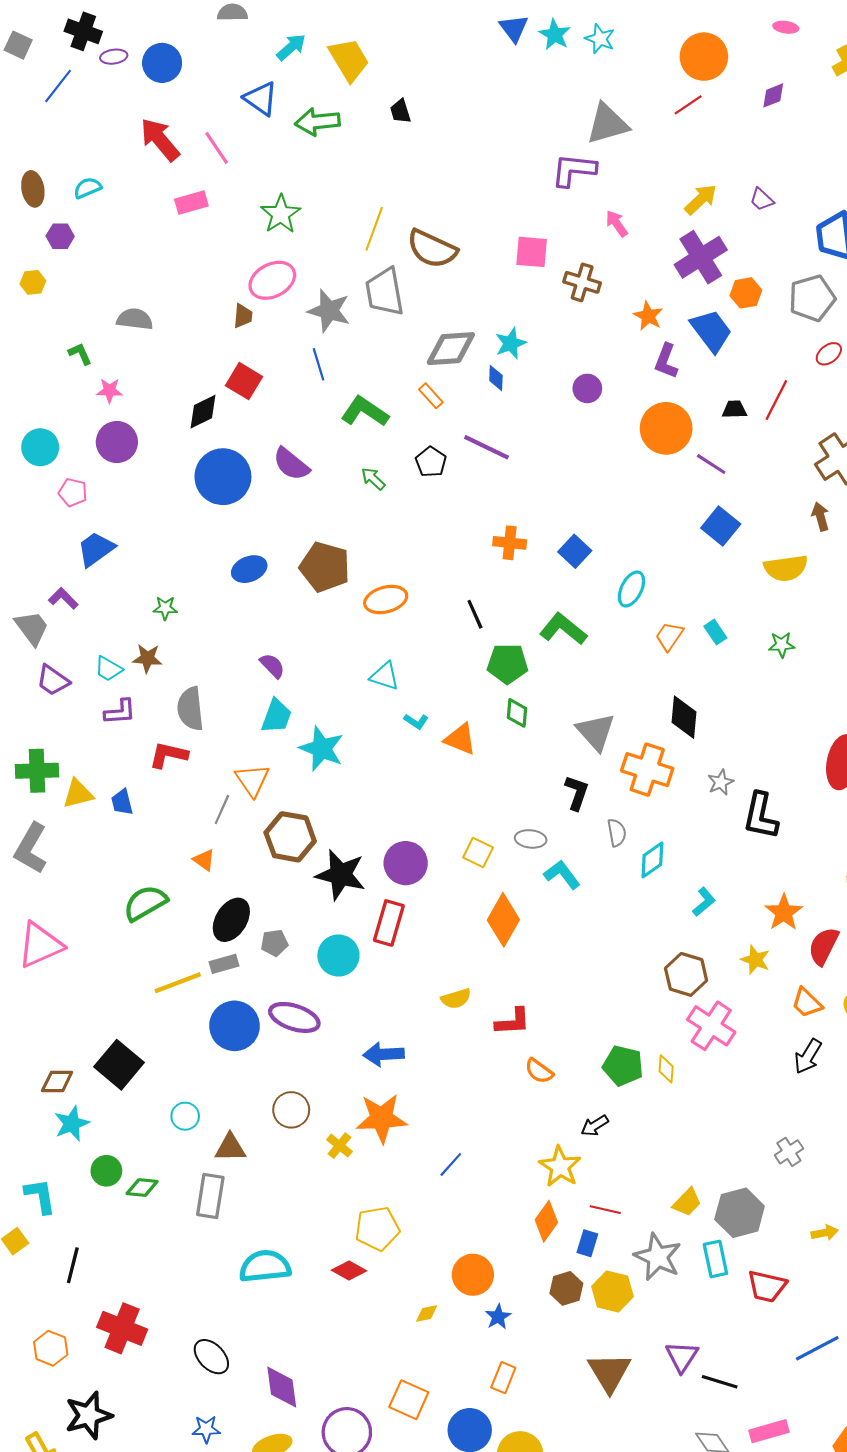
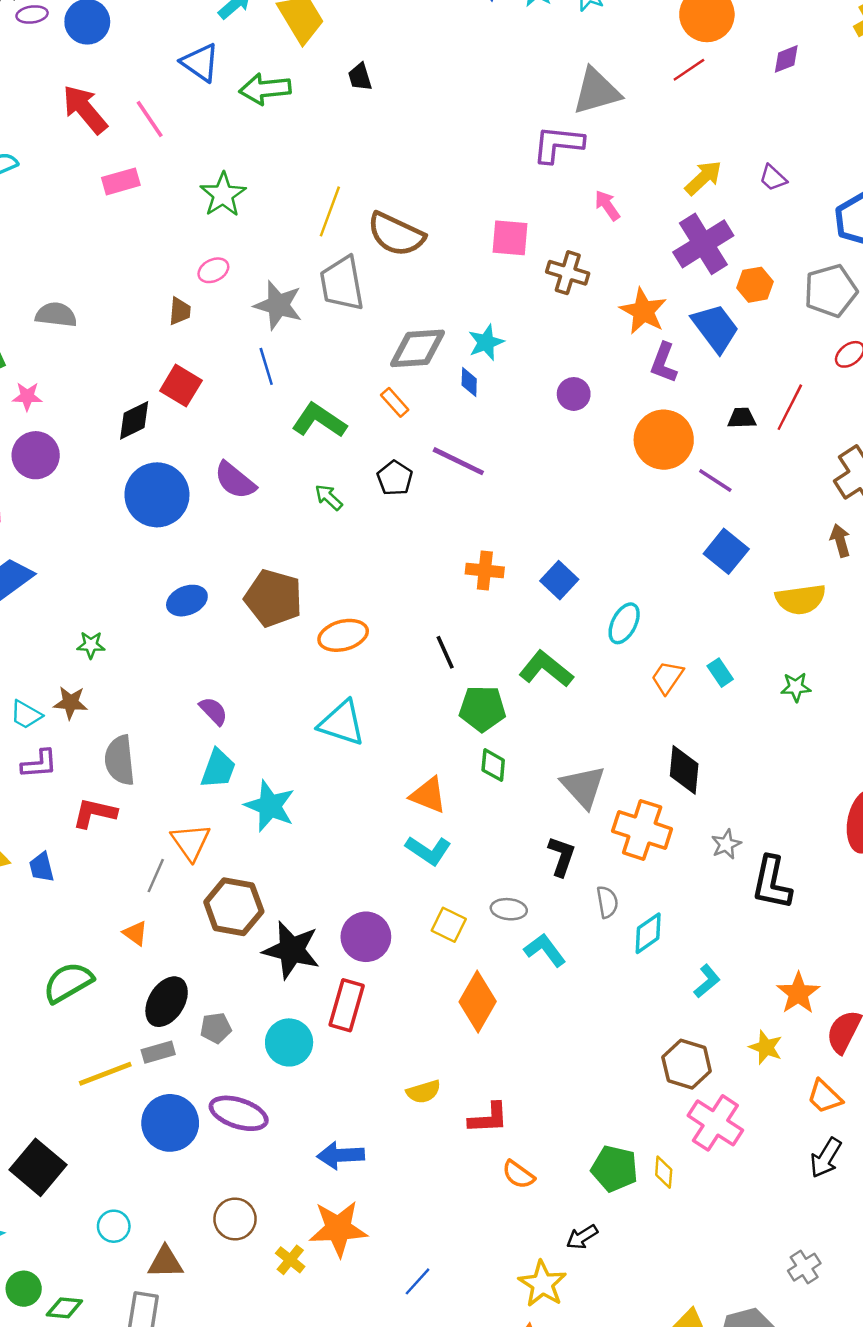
pink ellipse: (272, 280) -> (213, 270), size x0.6
orange star: (648, 316) -> (643, 311), size x1.4
cyan triangle: (385, 676) -> (342, 723), size x1.4
cyan L-shape: (416, 721) -> (428, 850), moved, size x1.6

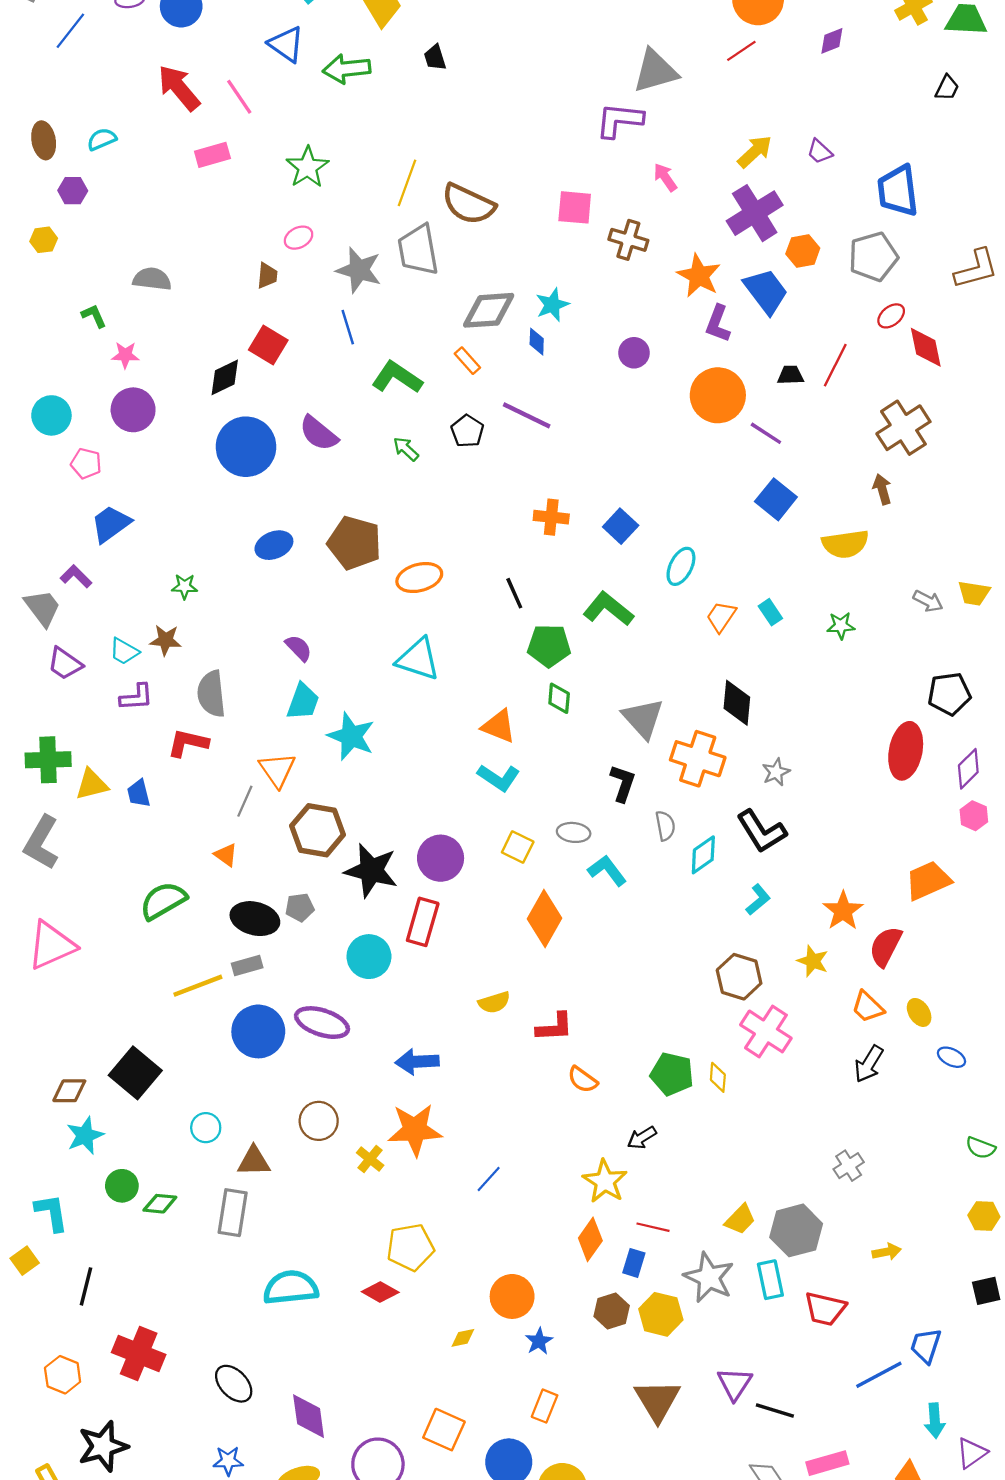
black L-shape: (772, 883) -> (761, 831), moved, turned -44
black ellipse: (167, 1002) -> (255, 919), turned 72
gray pentagon: (216, 1028) -> (300, 907), moved

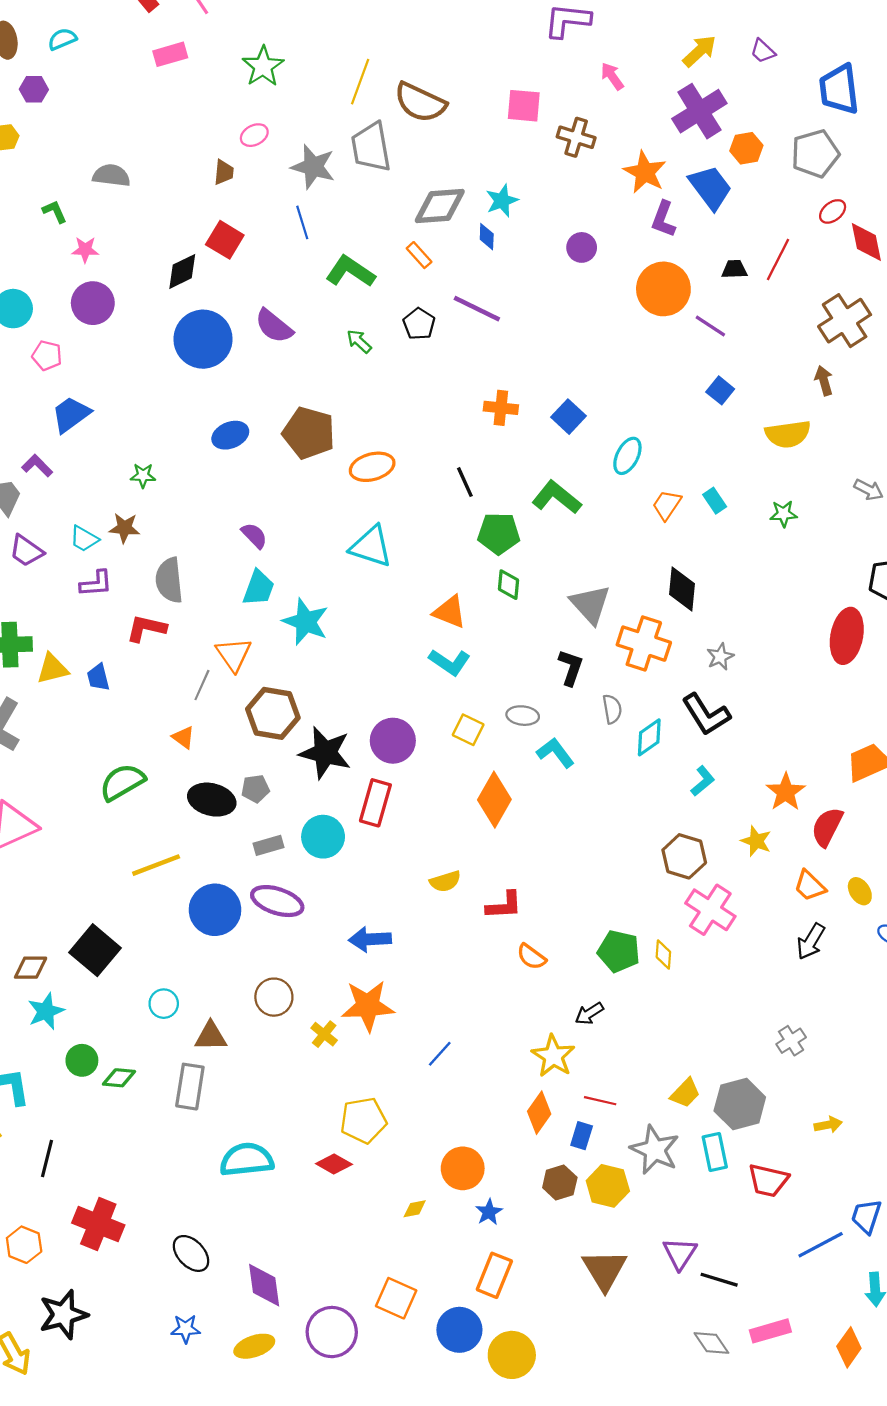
blue square: (776, 499) -> (720, 390), size x0.7
gray rectangle: (247, 966) -> (268, 845), moved
orange rectangle: (545, 1406) -> (494, 1275), size x1.4

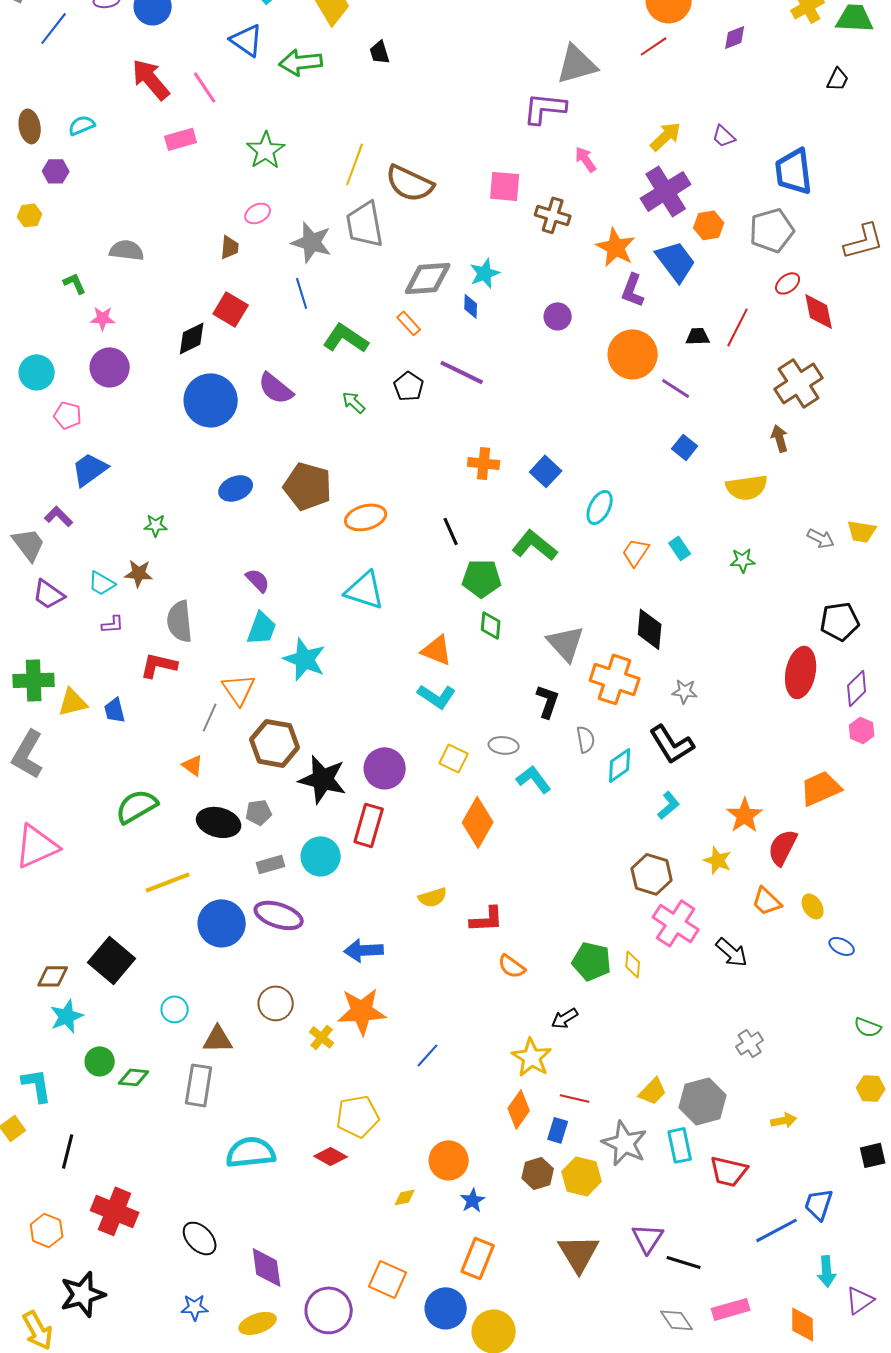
purple L-shape: (96, 584) -> (113, 624), size x0.7
gray star: (720, 657) -> (685, 691), turned 30
black arrow: (811, 941) -> (732, 952), moved, turned -80
orange diamond: (849, 1347) -> (803, 1324), turned -36

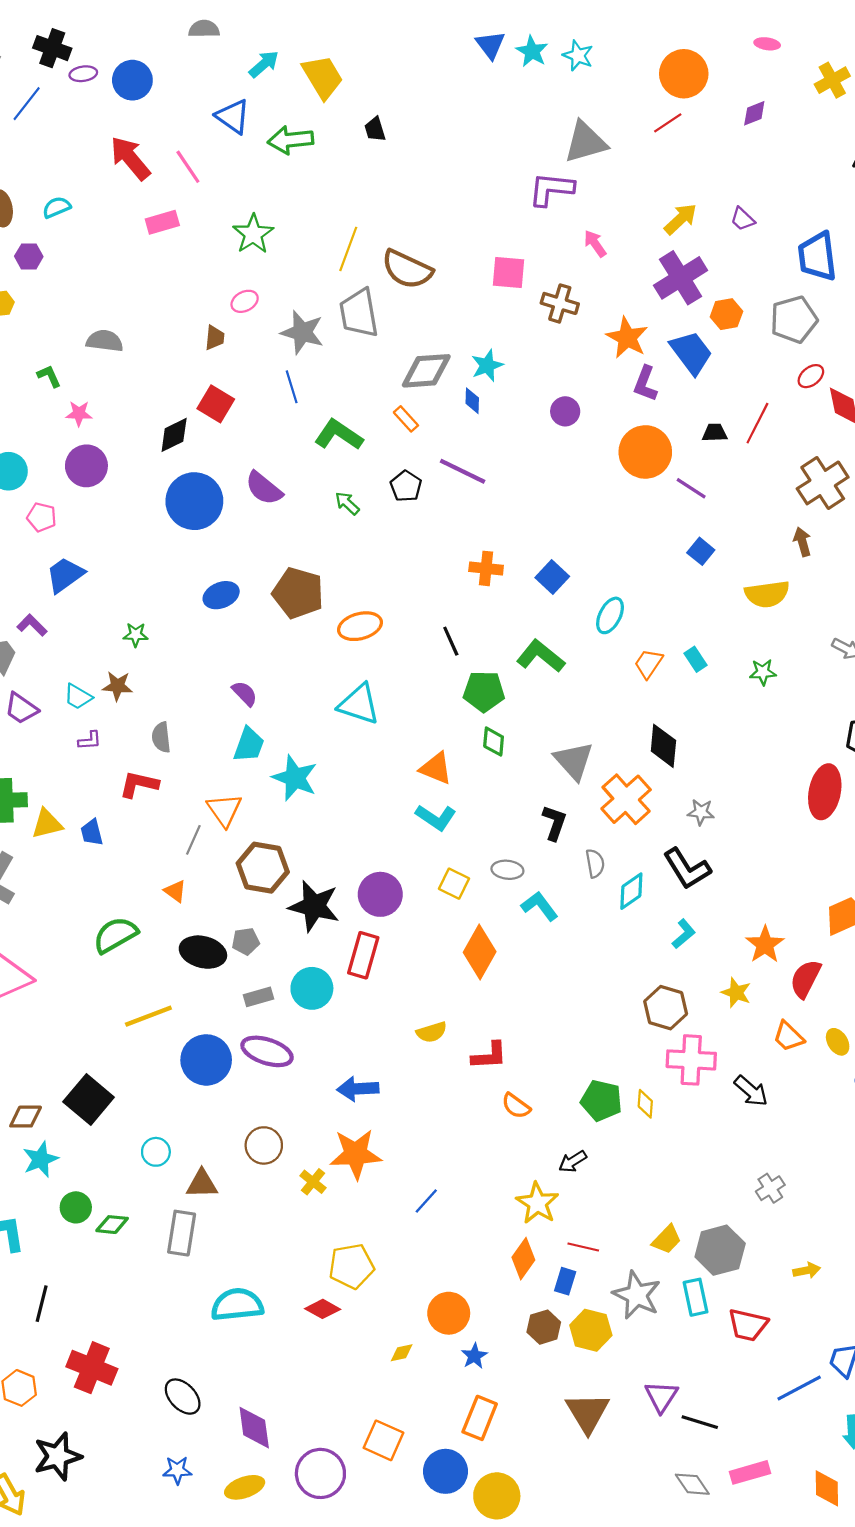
gray semicircle: (180, 621) -> (161, 737), size x0.7
orange cross: (615, 679) -> (626, 799), turned 30
pink cross: (676, 923) -> (691, 1060), turned -30

